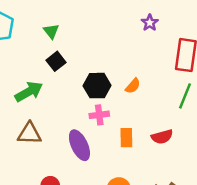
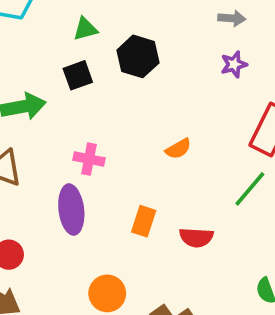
green triangle: (51, 31) -> (85, 29), turned 35
black hexagon: (97, 86) -> (138, 56), moved
pink cross: (99, 115) -> (89, 159), moved

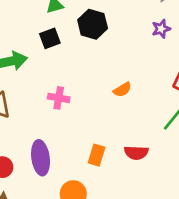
purple ellipse: (71, 210) -> (41, 158), moved
orange rectangle: (144, 221) -> (97, 155), moved

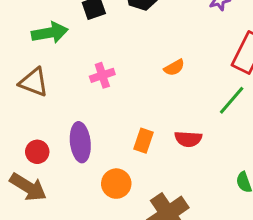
pink cross: (59, 98) -> (102, 75), turned -30

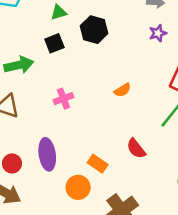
red semicircle: (188, 139) -> (136, 149), turned 50
orange rectangle: (143, 141) -> (98, 164), moved, turned -72

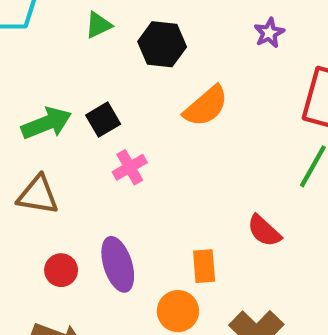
black square: (54, 43) -> (103, 120), moved
orange semicircle: (122, 90) -> (206, 106), moved, size x1.6
red circle: (12, 163) -> (61, 270), moved
orange rectangle: (98, 164) -> (204, 266), turned 60

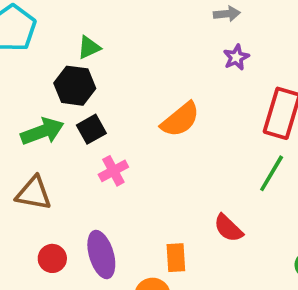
black hexagon: (162, 44) -> (75, 86), moved

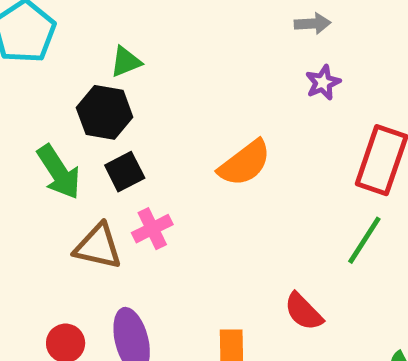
green arrow: (42, 131) -> (59, 172), turned 75
brown triangle: (34, 193) -> (98, 246), moved

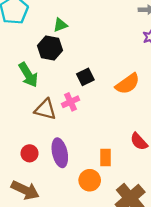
orange semicircle: (245, 163) -> (128, 84), moved
black square: (125, 172) -> (85, 77), moved

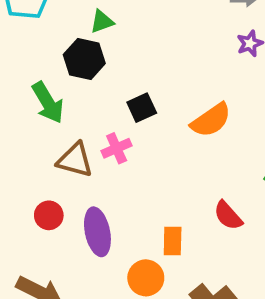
red circle: (30, 153) -> (49, 215), moved

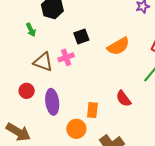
green arrow: (48, 103) -> (31, 30), size x0.6

